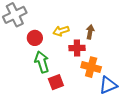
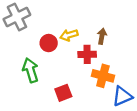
red circle: (35, 38) -> (49, 43), moved
green arrow: (42, 62) -> (31, 70), moved

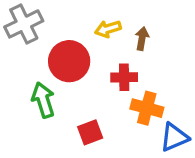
yellow arrow: (69, 35) -> (108, 29), moved
brown arrow: (102, 36) -> (142, 39), moved
red circle: (49, 43) -> (69, 61), size x1.6

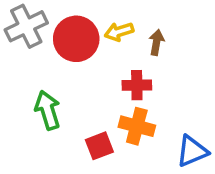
red circle: (69, 61) -> (76, 39), moved
orange cross: (147, 108) -> (137, 126), moved

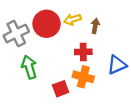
gray cross: (26, 26) -> (16, 34), moved
blue triangle: (192, 151) -> (117, 65), moved

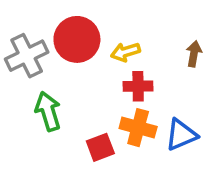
yellow arrow: (72, 19) -> (125, 52), moved
brown arrow: (95, 26) -> (194, 54), moved
blue triangle: (117, 65) -> (181, 135), moved

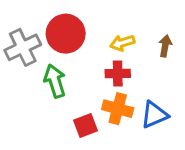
yellow arrow: (125, 52) -> (122, 43), moved
green arrow: (48, 111) -> (55, 81), moved

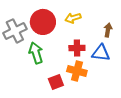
yellow arrow: (122, 43) -> (73, 18), moved
blue triangle: (154, 115) -> (101, 53), moved, turned 30

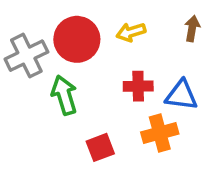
brown arrow: (108, 30) -> (192, 29), moved
orange cross: (77, 71) -> (160, 133), moved, turned -30

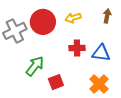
green arrow: (64, 95) -> (35, 66), moved, turned 55
orange cross: (160, 133) -> (99, 84), moved, turned -30

